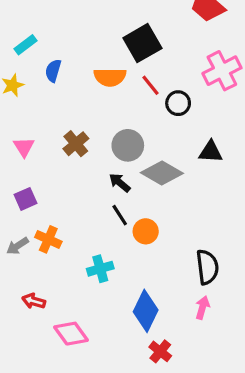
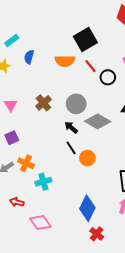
cyan cross: (100, 269) -> (43, 182), moved

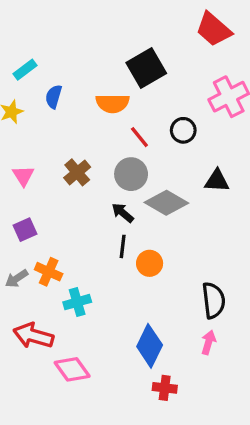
red line: (90, 66) -> (139, 137), moved
black line: (71, 148) -> (123, 246), turned 40
red arrow: (17, 202) -> (33, 336), size x1.6
red cross: (97, 234) -> (165, 388), turned -32

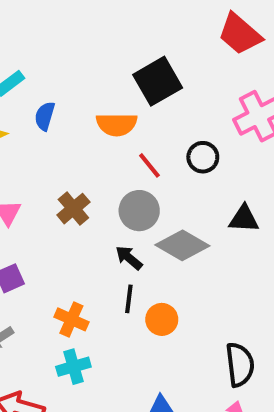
orange cross: (49, 272) -> (71, 319), moved

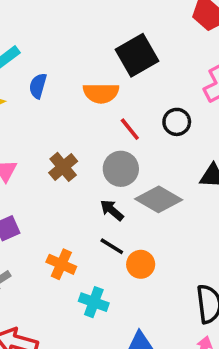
black line: (129, 299) -> (112, 246), turned -65
cyan cross: (73, 367) -> (94, 302), moved, turned 36

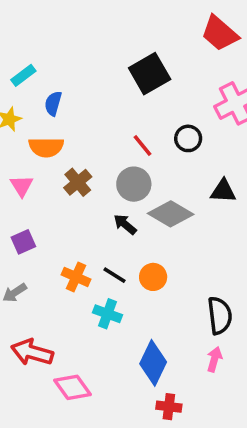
orange semicircle: (101, 93) -> (46, 147), moved
black line: (112, 246) -> (115, 275), moved

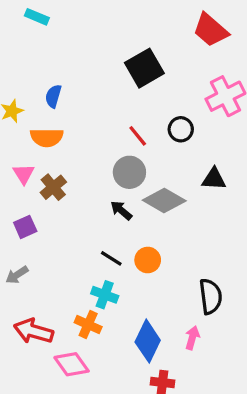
cyan rectangle: (23, 75) -> (37, 17), moved, turned 60
brown cross: (78, 182) -> (53, 187), moved
orange cross: (76, 277) -> (88, 325), moved
pink arrow: (214, 359) -> (192, 338), moved

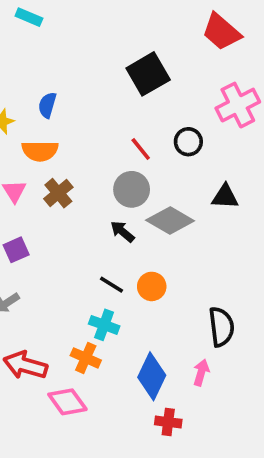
brown cross: (53, 187) -> (58, 193), moved

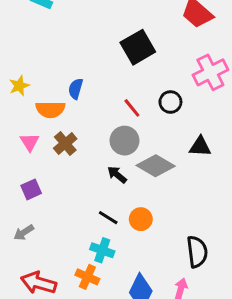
blue semicircle: (47, 105) -> (76, 89), moved

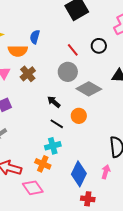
black arrow: (117, 175) -> (54, 102), moved
orange circle: (141, 219) -> (79, 116), moved
cyan cross: (102, 250) -> (53, 146), turned -35

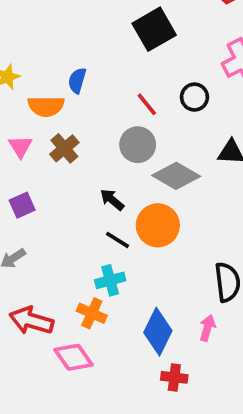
orange circle: (79, 116) -> (158, 225), size x1.5

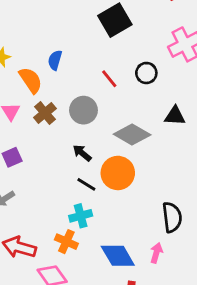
orange semicircle: (46, 106) -> (31, 80), turned -124
gray circle: (138, 145) -> (83, 110), moved
blue diamond: (158, 332) -> (118, 256), turned -56

